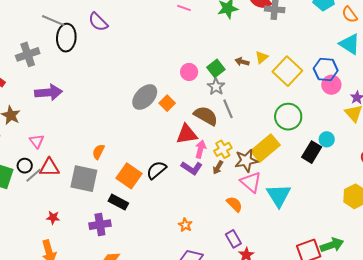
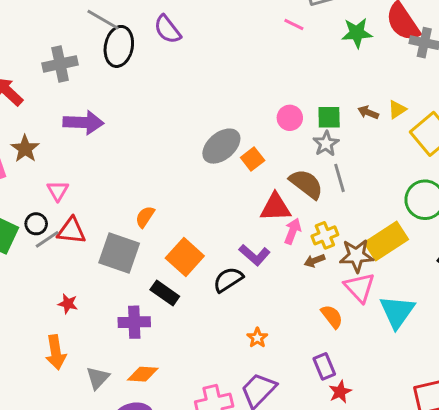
green square: (216, 68) -> (329, 117), turned 30
brown arrow: (218, 167) -> (315, 261), turned 32
purple L-shape: (192, 168) -> (255, 255), moved
black semicircle: (156, 170) -> (228, 280), moved

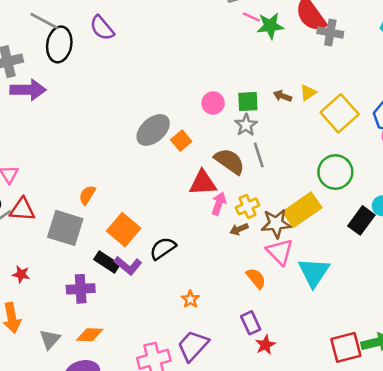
pink line: (294, 24) -> (251, 17), moved
purple arrow: (83, 122) -> (28, 90), moved
purple L-shape: (255, 255) -> (128, 266), moved

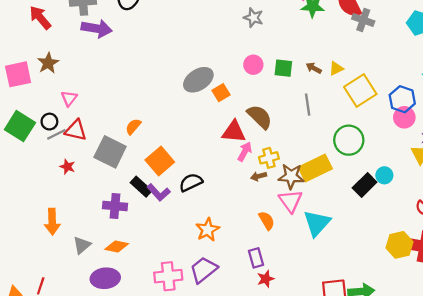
gray star: (246, 125) -> (253, 18), moved, turned -30
gray line: (259, 155) -> (308, 105), moved
red star: (21, 274) -> (67, 167), moved
orange star: (190, 299) -> (208, 230), size x1.5

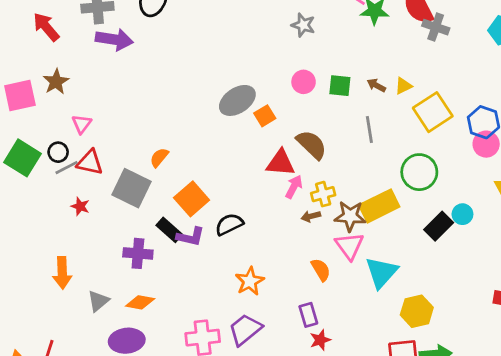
purple L-shape: (159, 192) -> (190, 237), turned -35
yellow hexagon: (399, 245) -> (417, 311), moved

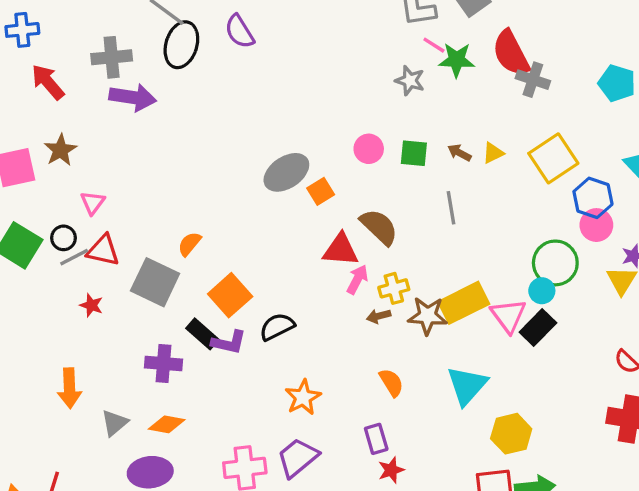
gray star: (303, 25) -> (410, 81), moved
yellow square: (433, 112) -> (553, 158), moved
green circle: (419, 172) -> (555, 263), moved
cyan circle: (462, 214) -> (542, 291), moved
pink triangle: (349, 246) -> (508, 316), moved

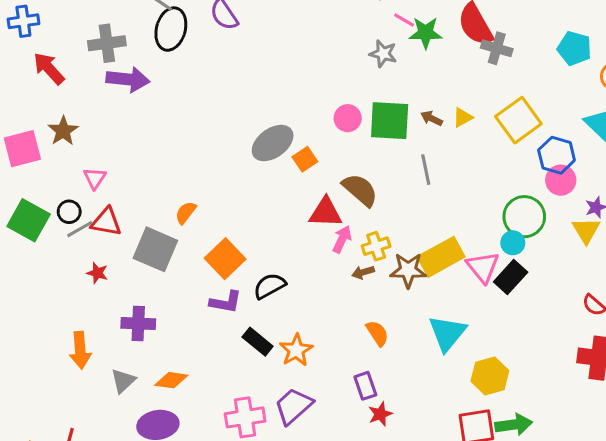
green square: (414, 153) -> (390, 121), size x1.6
black rectangle: (202, 334) -> (258, 342), moved
purple cross: (164, 364) -> (138, 324), moved

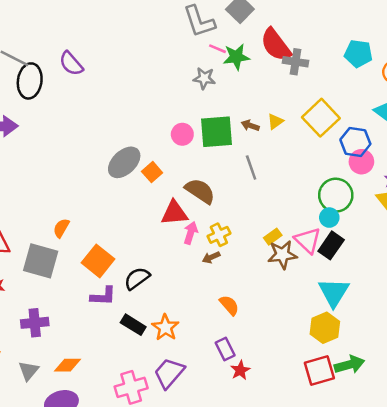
yellow rectangle: (441, 257) -> (273, 237), size x0.5
brown star: (408, 270) -> (282, 255), moved
cyan triangle: (447, 333) -> (334, 292), moved

